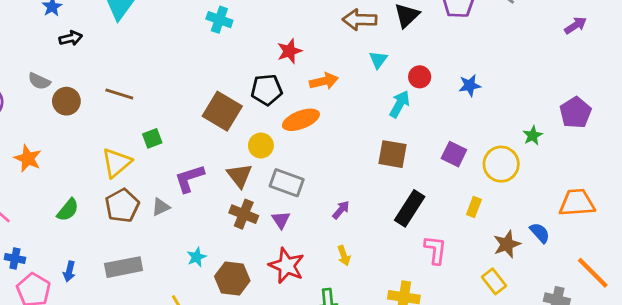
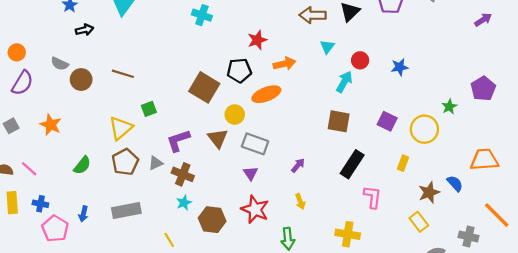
brown cross: (244, 214) -> (183, 174), moved

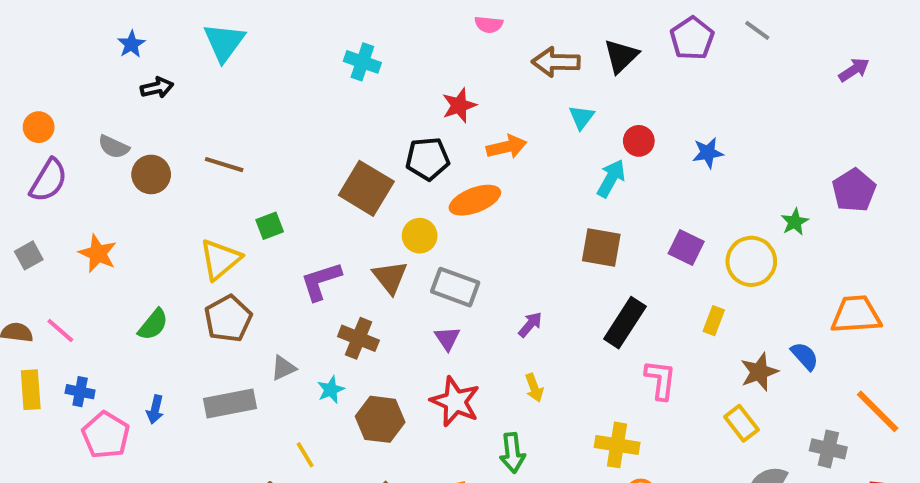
gray triangle: (156, 163) -> (283, 368), moved
brown cross: (183, 174) -> (358, 338), moved

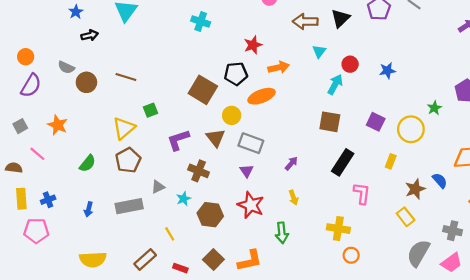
pink line: (60, 330) -> (37, 154), moved
blue cross: (80, 392) -> (48, 200), turned -32
pink pentagon: (106, 435) -> (36, 231), moved, turned -30

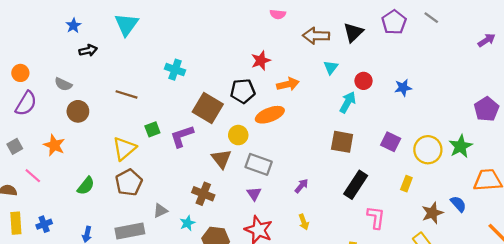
cyan cross: (201, 21) -> (175, 70), moved
brown circle: (86, 82) -> (78, 111), moved
green star: (434, 108) -> (461, 146), moved, size x1.5
purple L-shape: (178, 140) -> (182, 136), moved

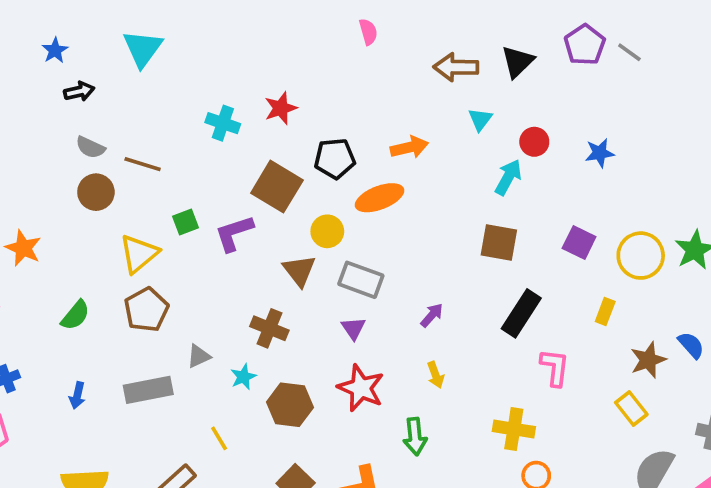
pink semicircle: (278, 14) -> (368, 32), moved, turned -112
gray line: (431, 18) -> (629, 52), moved
red star: (261, 61) -> (281, 108), moved
gray semicircle: (63, 84) -> (90, 147), moved
brown circle: (78, 111) -> (96, 192), moved

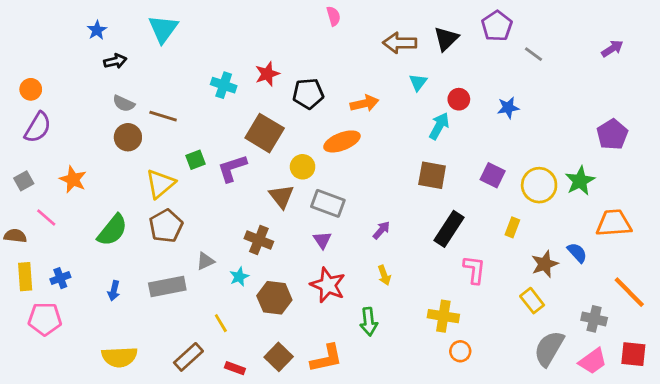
gray line: (629, 52) -> (533, 54), moved
black pentagon: (335, 159) -> (308, 94), moved
green semicircle: (75, 315) -> (112, 230), size x1.4

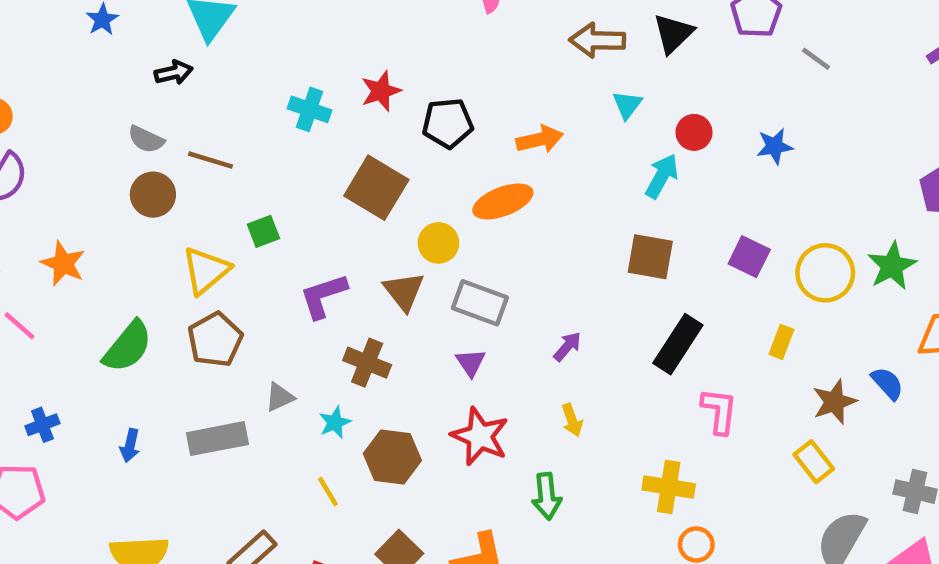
black arrow: (115, 61) -> (174, 73), moved
purple L-shape: (232, 168) -> (323, 296), moved
yellow line: (221, 323) -> (328, 492), moved

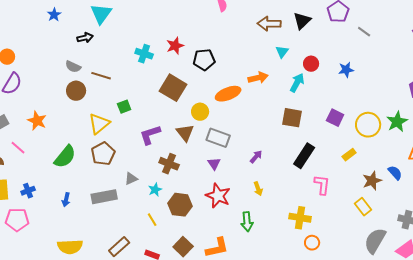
orange arrow: (540, 139) -> (258, 78), moved
yellow rectangle: (781, 342) -> (349, 155), turned 32

